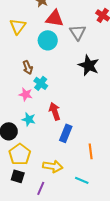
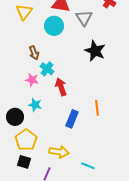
red arrow: (55, 111) -> (61, 87), moved
orange line: (91, 151) -> (97, 108), moved

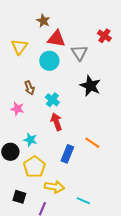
cyan cross: (47, 69) -> (52, 100), moved
pink star: (32, 80) -> (17, 109), moved
orange line: (97, 108) -> (92, 143), turned -49
yellow pentagon: (26, 140) -> (34, 167), moved

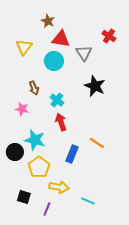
cyan star: (30, 140) -> (35, 140), size x1.5

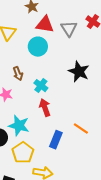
gray triangle: (84, 53) -> (69, 29), moved

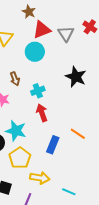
red triangle: (45, 25) -> (42, 30), turned -30
cyan cross: (41, 86) -> (38, 91), turned 32

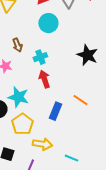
cyan circle: (35, 52) -> (48, 23), moved
black star: (76, 77) -> (87, 55), moved

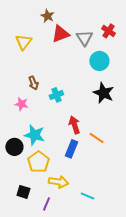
cyan circle: (48, 23) -> (99, 61), moved
red arrow: (44, 79) -> (74, 125), moved

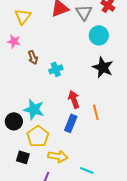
pink star: (21, 104) -> (14, 41), moved
orange line: (96, 138) -> (96, 112), turned 42
black square: (23, 192) -> (23, 157), moved

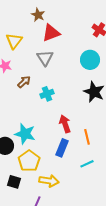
gray triangle: (84, 12) -> (45, 58), moved
brown arrow: (33, 57) -> (24, 82), turned -112
cyan line: (87, 170) -> (87, 164), moved, turned -48

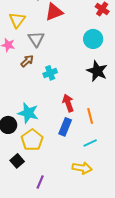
gray triangle: (45, 58) -> (36, 39), moved
yellow arrow: (49, 181) -> (82, 168), moved
black square: (14, 182) -> (17, 161), turned 32

